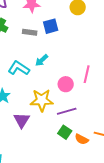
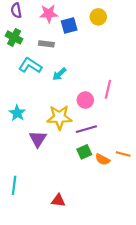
blue square: (51, 26) -> (69, 26), moved
cyan L-shape: (19, 68) -> (30, 65), moved
green square: (65, 132) -> (84, 152), turned 32

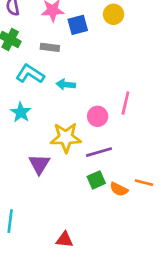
cyan arrow: (59, 74) -> (66, 85), turned 48
cyan star: (17, 113) -> (21, 112), moved

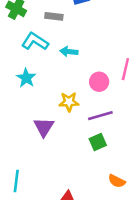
yellow star: (66, 138) -> (69, 102), size x0.7
orange semicircle: (119, 189) -> (117, 181), moved

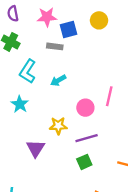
gray rectangle: (54, 16) -> (55, 46), moved
cyan L-shape: (35, 42) -> (28, 71), turned -90
cyan arrow: (69, 52) -> (58, 80), turned -35

